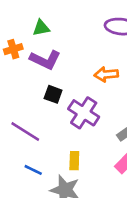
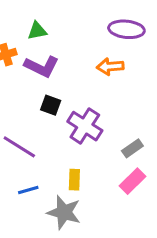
orange arrow: (106, 74) -> (110, 67), moved
blue line: (33, 170) -> (28, 190), turned -42

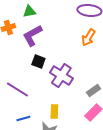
purple L-shape: (42, 67) -> (32, 36), turned 125
orange arrow: (110, 67) -> (88, 38), moved, turned -54

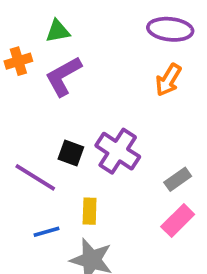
black square: (38, 62) -> (71, 153), moved
yellow rectangle: (54, 112) -> (90, 211), moved

